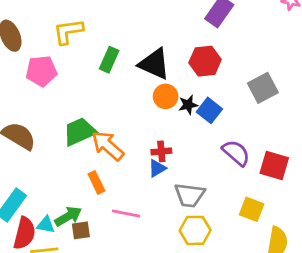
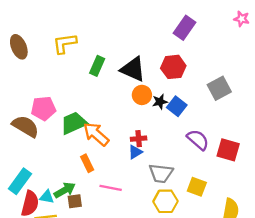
pink pentagon: (41, 71) -> (43, 108), moved
yellow square: (252, 209) -> (197, 187), moved

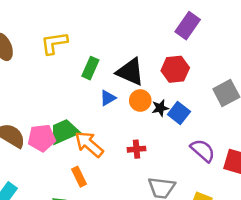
pink pentagon: (43, 108) -> (42, 138), moved
blue triangle: (135, 152) -> (108, 98), moved

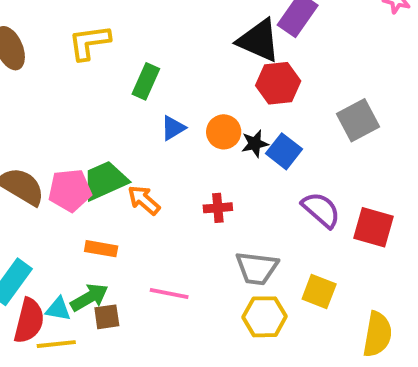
black triangle: (130, 72) -> (259, 40), moved
orange arrow: (89, 144) -> (144, 200), size x0.7
orange rectangle: (79, 177) -> (101, 249), moved, turned -54

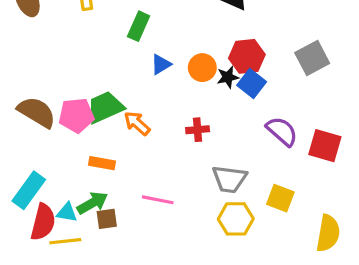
red hexagon: (278, 83) -> (247, 56), moved

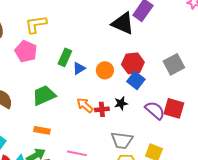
green rectangle: (139, 26) -> (65, 57), moved
black star: (228, 77) -> (121, 103), moved
pink pentagon: (76, 115) -> (26, 51), moved, turned 30
orange arrow: (137, 123) -> (85, 105), moved
red square: (325, 146) -> (174, 108), moved

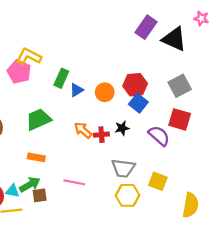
black triangle: (123, 23) -> (174, 39), moved
yellow L-shape: (36, 24) -> (29, 56), moved, turned 35
red square: (174, 108) -> (180, 119), moved

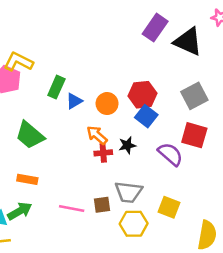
green trapezoid: (39, 119) -> (30, 135), turned -116
orange arrow: (83, 130) -> (97, 135), moved
brown square: (40, 195) -> (102, 205), moved

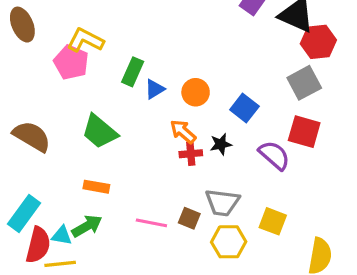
red hexagon: (142, 95) -> (318, 42), moved
brown square: (102, 205) -> (189, 218), turned 30

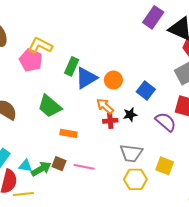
blue triangle: (155, 89) -> (86, 78), size x1.6
orange rectangle: (96, 187) -> (68, 133), moved
brown square: (189, 218) -> (59, 164), moved
cyan triangle: (62, 236) -> (26, 166), moved

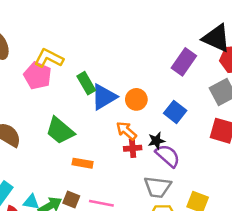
purple rectangle: (153, 17) -> (184, 62), moved
green rectangle: (72, 66) -> (86, 83), turned -54
purple semicircle: (166, 122) -> (168, 156), moved

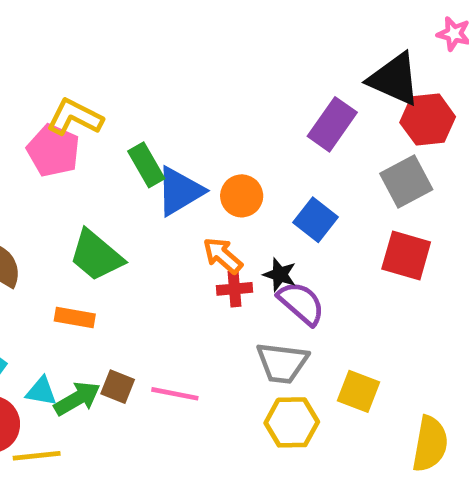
black star: (156, 141) -> (280, 275), turned 30
orange rectangle: (83, 163) -> (75, 318), moved

